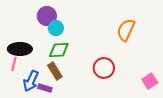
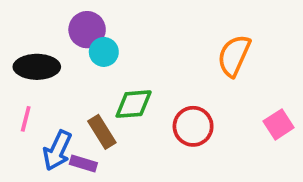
black ellipse: (20, 49) -> (37, 67), moved
green diamond: (59, 50) -> (134, 104), moved
pink square: (150, 81) -> (279, 124), moved

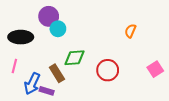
orange semicircle: (234, 56) -> (130, 31), size x0.6

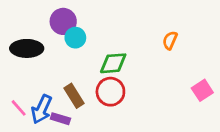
green diamond: (75, 58) -> (113, 63), moved
pink line: (14, 66) -> (19, 108), moved, turned -56
red circle: (108, 70) -> (110, 92), moved

